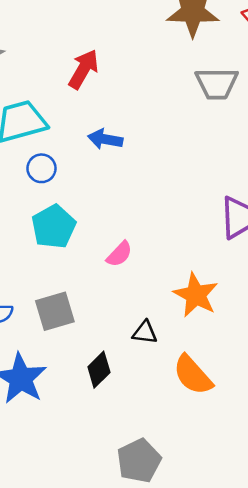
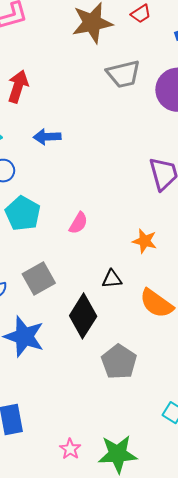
orange star: (196, 295) -> (145, 241), size x0.7
black diamond: (99, 370) -> (83, 316), size x1.5
gray pentagon: (139, 461) -> (119, 362), moved

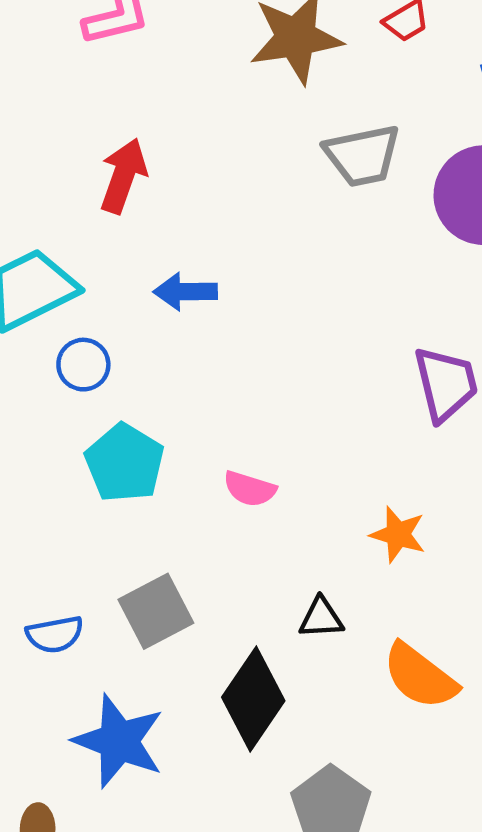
pink semicircle: (78, 223) -> (250, 489), turned 75

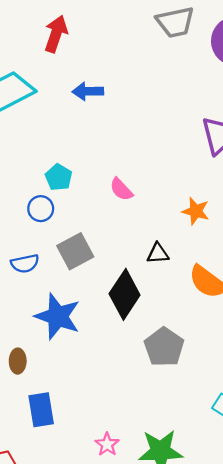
blue circle: (83, 365) -> (41, 209), moved
cyan pentagon: (125, 463) -> (59, 177), size x0.7
pink semicircle: (250, 489) -> (121, 189), turned 30

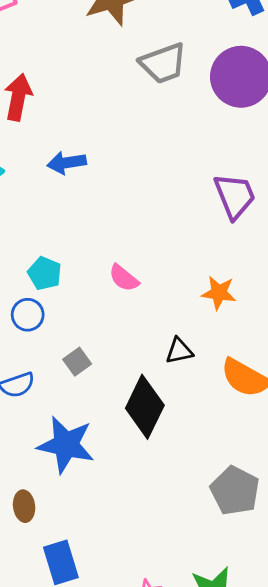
gray square: (75, 251) -> (77, 362), size x0.6
gray pentagon: (164, 347) -> (235, 491), moved

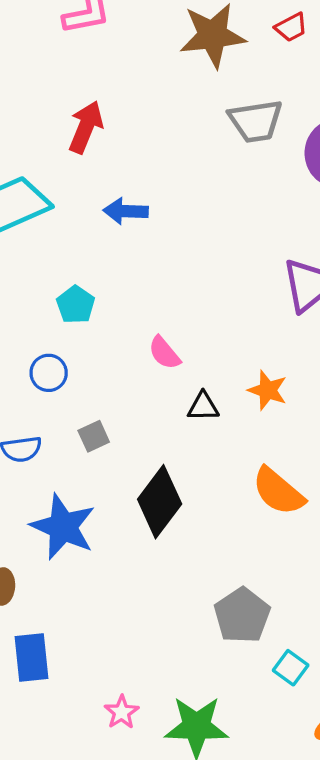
cyan pentagon: (45, 273) -> (76, 305), moved
black triangle: (179, 351) -> (203, 407), moved

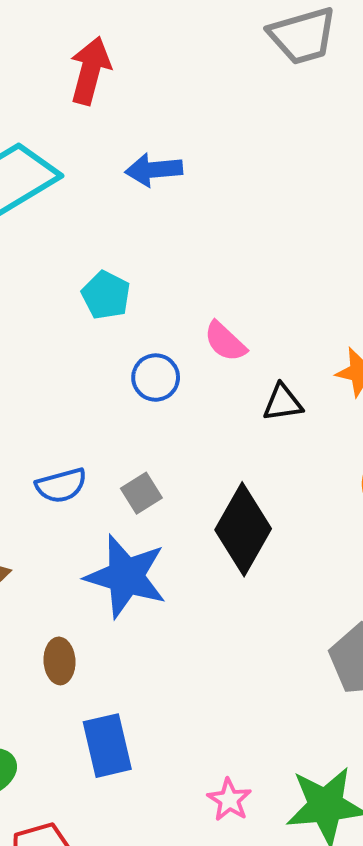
blue circle: (49, 373) -> (156, 378), moved
gray square: (94, 436) -> (141, 493), moved

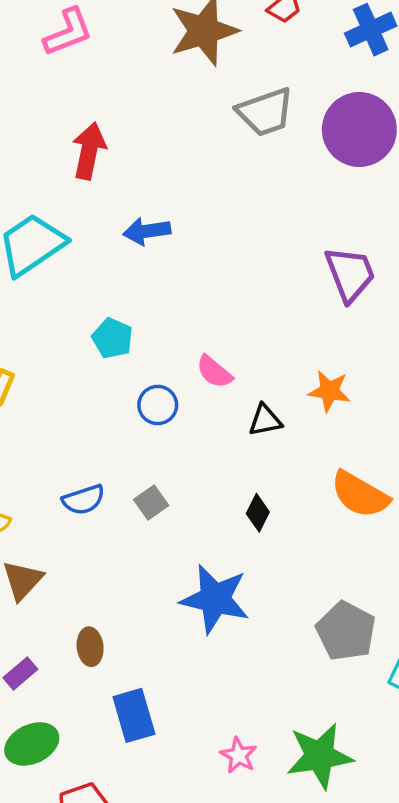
black diamond: (243, 529) -> (258, 513), moved, size x0.5
blue star: (126, 576) -> (215, 599), moved

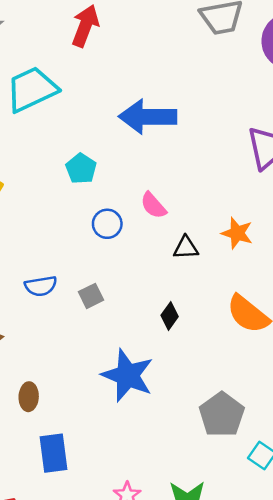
blue arrow: (147, 231) -> (148, 117), moved, size x1.6

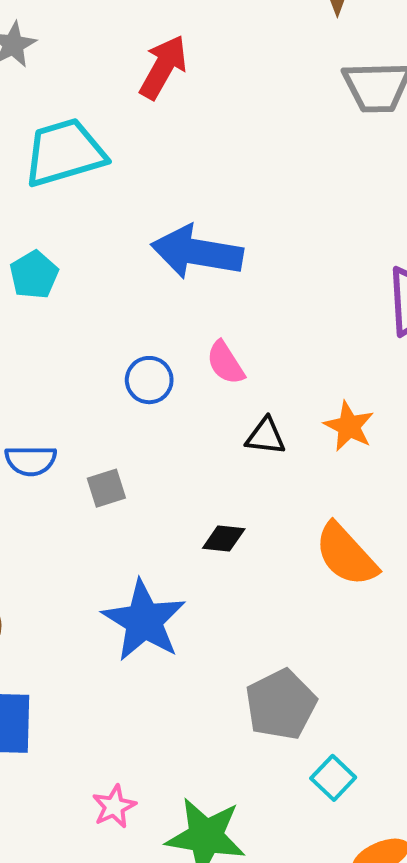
blue arrow: (148, 117) -> (197, 252), moved
cyan pentagon: (81, 169) -> (34, 275), moved
black diamond: (170, 316) -> (224, 538), turned 52

